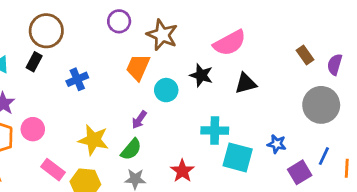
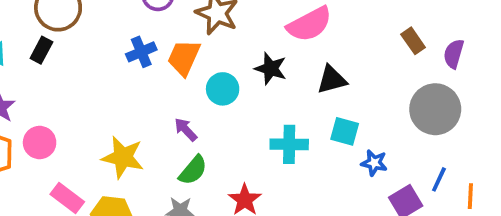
blue cross: (77, 79) -> (141, 52), moved
purple arrow: (139, 120) -> (186, 130), turned 102
green semicircle: (131, 149) -> (193, 170), moved
cyan square: (238, 157) -> (345, 131), moved, size x0.7

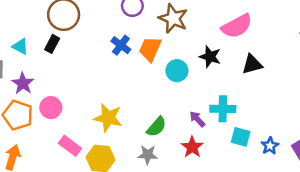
blue cross: (141, 52) -> (121, 45), turned -30
purple arrow: (186, 130) -> (197, 119), moved
cyan square: (345, 131) -> (241, 137), moved
blue star: (374, 163) -> (270, 146), moved, turned 30

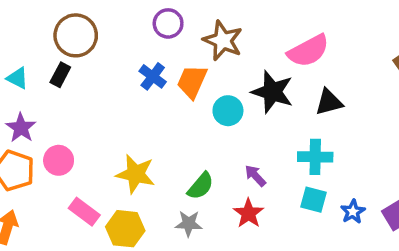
black star: (210, 57) -> (272, 92), size x1.4
cyan cross: (223, 109) -> (315, 157), moved

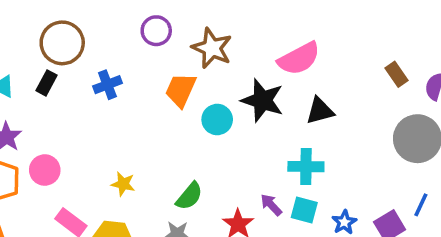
blue cross: (153, 76) -> (107, 85), moved, turned 32
yellow star: (136, 174) -> (123, 184), size x0.6
purple arrow: (255, 176) -> (271, 205), moved

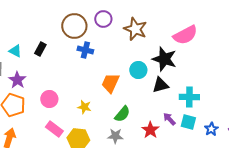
brown circle: (62, 43) -> (74, 26), moved
blue cross: (107, 85) -> (85, 50), moved, turned 35
orange trapezoid: (181, 90) -> (110, 83), moved
black triangle: (320, 111) -> (160, 85), moved
pink circle: (45, 170) -> (49, 99), moved

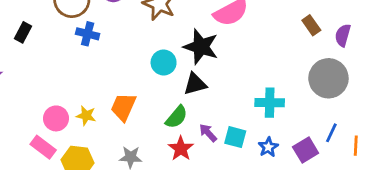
orange trapezoid: (110, 83) -> (123, 107), moved
cyan cross: (189, 97) -> (270, 103), moved
pink circle: (49, 99) -> (56, 118), moved
green semicircle: (122, 114) -> (176, 117), moved

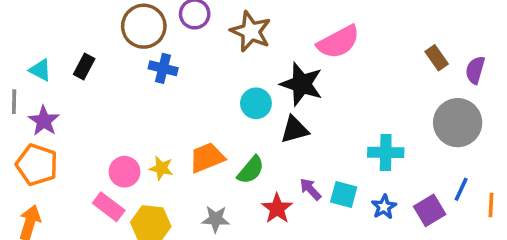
orange trapezoid: (123, 107) -> (207, 158), turned 44
green semicircle: (176, 117) -> (251, 170), moved

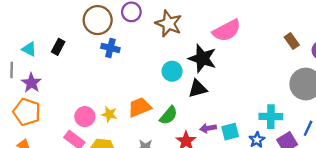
cyan cross: (386, 152) -> (271, 117), moved
purple arrow: (310, 189) -> (208, 128), turned -56
cyan square: (344, 194) -> (230, 132), turned -30

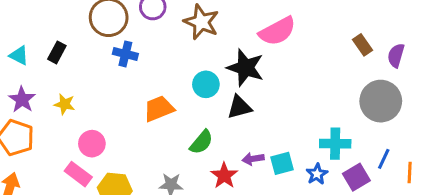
orange trapezoid: (140, 107) -> (159, 109), moved
yellow star: (109, 114) -> (65, 104), moved

